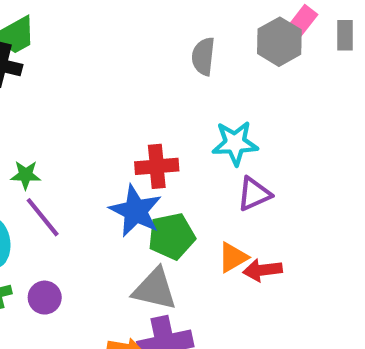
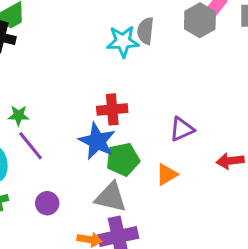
cyan star: (235, 143) -> (123, 41), moved
red arrow: (263, 270) -> (230, 161), moved
purple circle: (45, 298) -> (47, 203), moved

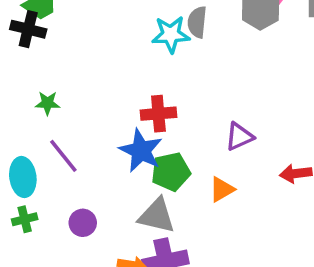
green star: (18, 116) -> (48, 103), moved

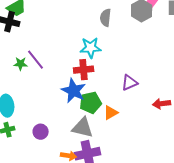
cyan star: (171, 34) -> (91, 48), moved
purple line: (63, 156) -> (36, 60), moved
orange triangle: (222, 189) -> (111, 113), moved

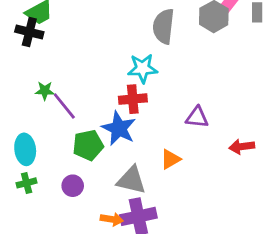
gray semicircle: (106, 18) -> (164, 26), size x1.4
purple line: (36, 60) -> (64, 106), moved
purple triangle: (130, 83) -> (197, 117), turned 30
green pentagon: (91, 103) -> (88, 145), moved

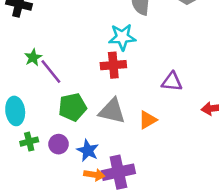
green star: (45, 91) -> (33, 57), turned -30
blue star: (119, 128) -> (88, 150), moved, size x0.7
gray triangle: (131, 180) -> (112, 111), moved
green cross: (27, 183) -> (29, 142), moved

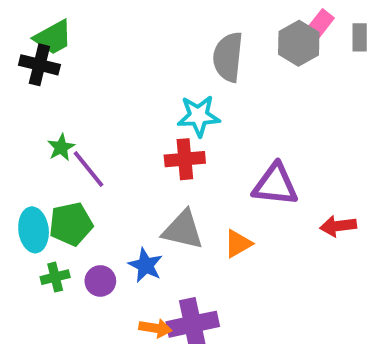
purple triangle: (172, 82) -> (275, 185), size x1.4
green pentagon: (73, 107) -> (71, 224), moved
blue star: (88, 150) -> (146, 265), moved

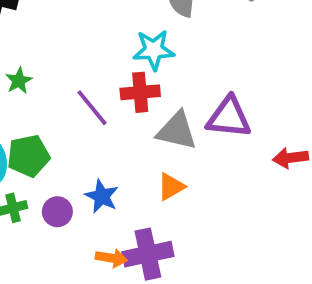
purple line: (89, 169) -> (92, 108), moved
gray triangle: (183, 230) -> (177, 131), moved
orange triangle: (238, 244) -> (171, 187), moved

